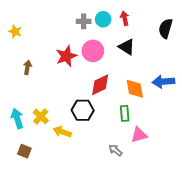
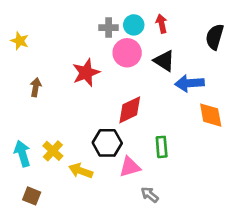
pink circle: (93, 51) -> (127, 53), moved
blue arrow: (163, 82) -> (189, 83), moved
orange diamond: (135, 89) -> (211, 115), moved
pink triangle: (139, 135) -> (130, 167), moved

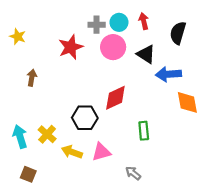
black semicircle: (215, 37) -> (178, 33), moved
red star: (86, 73) -> (71, 47), moved
black hexagon: (107, 143) -> (85, 118), moved
pink triangle: (130, 167) -> (101, 152), moved

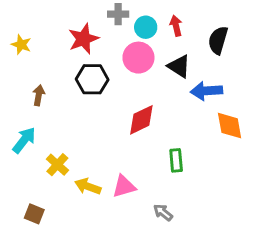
gray cross: (97, 25) -> (118, 14), moved
red star: (71, 47) -> (83, 39), moved
black hexagon: (85, 118) -> (92, 79), moved
cyan arrow: (20, 137) -> (24, 140), moved, turned 55

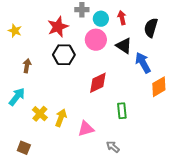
blue arrow: (206, 91) -> (143, 63), turned 65
orange diamond: (230, 126) -> (159, 87), turned 70
yellow arrow: (88, 186) -> (61, 118), moved, turned 90

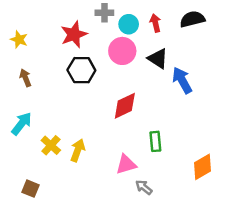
black semicircle: (151, 28) -> (192, 19), moved, turned 60
brown arrow: (27, 66) -> (25, 78), moved, turned -32
orange diamond: (159, 87) -> (203, 167), moved
pink triangle: (86, 129) -> (126, 164), moved

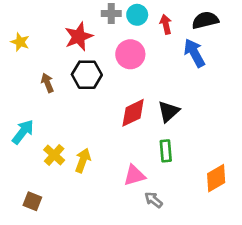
cyan circle: (129, 24) -> (137, 15), moved
black triangle: (158, 59) -> (168, 111), moved, turned 45
brown arrow: (25, 78) -> (47, 83), moved
blue arrow: (182, 80) -> (194, 53), moved

